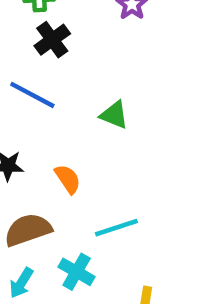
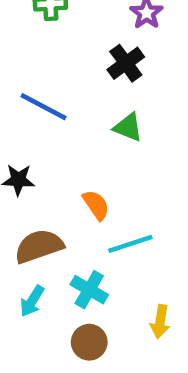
black cross: (52, 40) -> (126, 63), moved
orange semicircle: (68, 179) -> (96, 205), moved

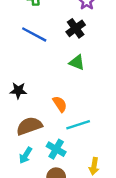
blue line: (43, 107) -> (34, 34), moved

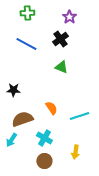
orange semicircle: (60, 104) -> (51, 108), moved
cyan line: (78, 125) -> (79, 116), moved
cyan arrow: (26, 155) -> (11, 140), moved

